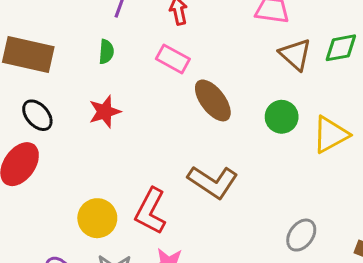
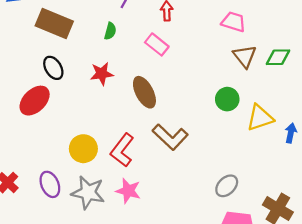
brown ellipse: (213, 100) -> (144, 92), moved

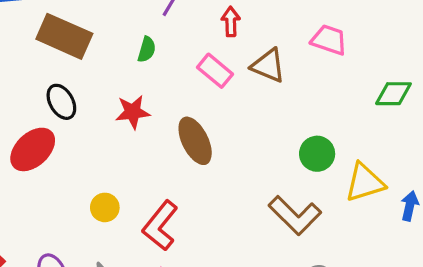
brown triangle: (245, 56) -> (268, 66), moved, turned -30
brown L-shape: (170, 137) -> (295, 215), moved
yellow circle: (83, 149) -> (105, 207), moved, size x0.7

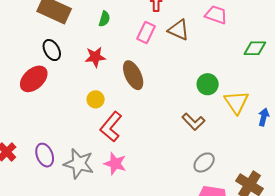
pink rectangle: (215, 71) -> (146, 33), turned 75
yellow triangle: (365, 182) -> (236, 102), turned -48
yellow circle: (105, 207) -> (96, 99), moved
brown L-shape: (295, 215) -> (193, 122), size x0.7

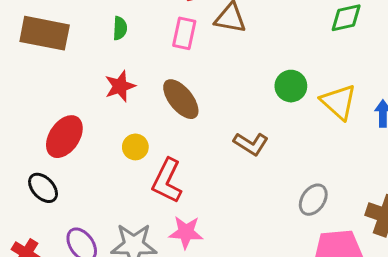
black ellipse: (52, 50) -> (43, 188), moved
red ellipse: (34, 79) -> (64, 137), moved
brown L-shape: (193, 122) -> (251, 144), moved

